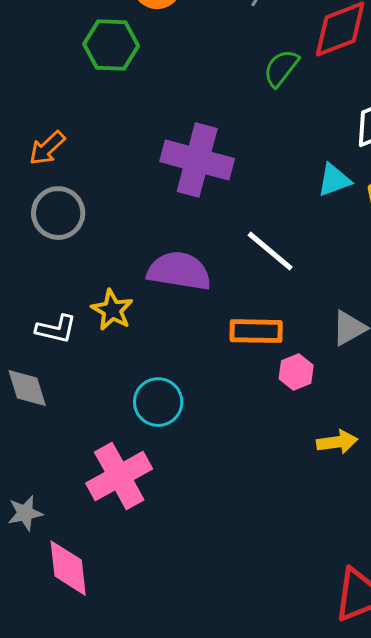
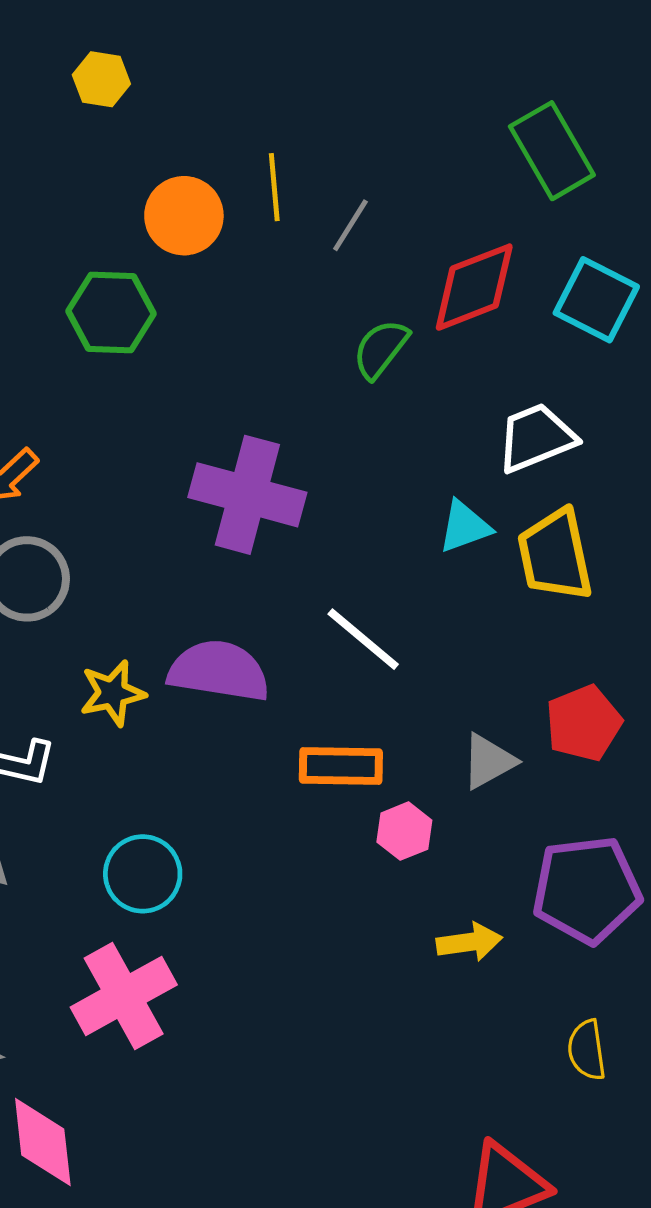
yellow star: (112, 310) -> (113, 693), moved, turned 30
cyan circle: (158, 402) -> (143, 874), moved

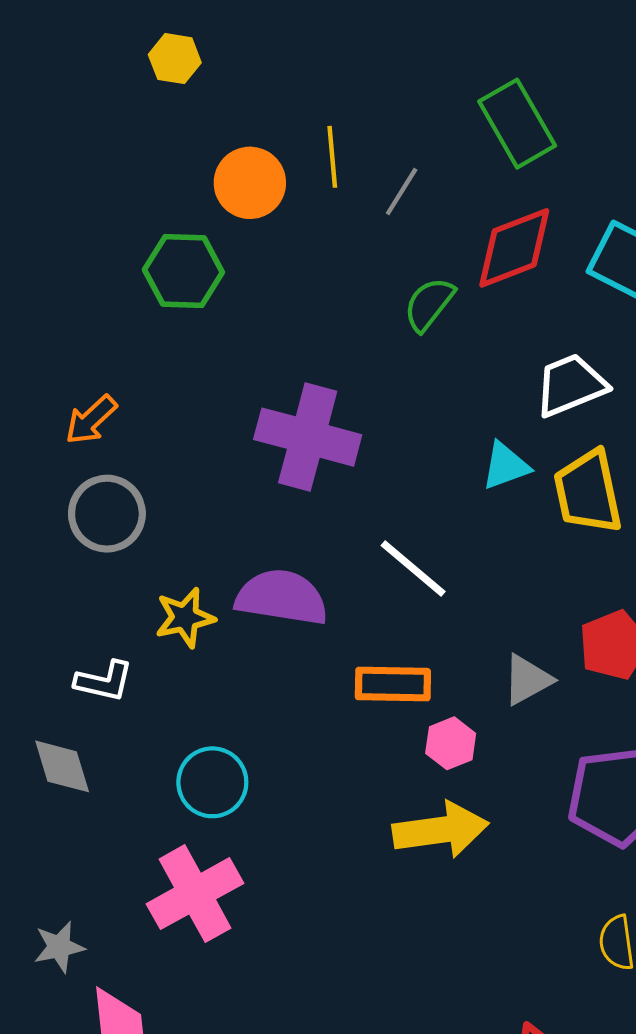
green rectangle: (552, 151) -> (517, 124), moved
yellow arrow: (469, 942) -> (441, 830), moved, size x1.6

